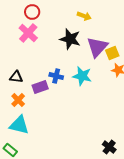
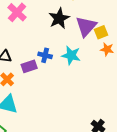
black star: (70, 39) -> (59, 18), turned 30

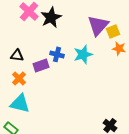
black star: (59, 18) -> (51, 17), moved
cyan star: (71, 55) -> (83, 54), turned -30

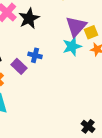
cyan star: (83, 54) -> (72, 46), moved
purple rectangle: (41, 65) -> (19, 66), turned 63

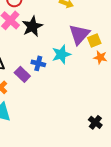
cyan star: (72, 46) -> (61, 54), moved
black cross: (88, 126) -> (95, 122), moved

